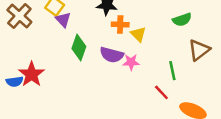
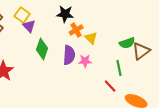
green semicircle: (182, 20) -> (127, 43), moved
orange cross: (120, 24) -> (76, 30), turned -32
purple semicircle: (112, 55) -> (69, 55), turned -102

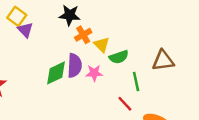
green semicircle: (127, 43) -> (119, 57), moved
green diamond: (42, 49) -> (56, 73), moved, turned 45
brown triangle: (141, 51) -> (163, 61), turned 30

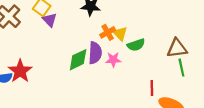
orange cross: (83, 35) -> (108, 32), moved
green line: (136, 82) -> (181, 68), moved
red line: (125, 104) -> (152, 88), moved, turned 42

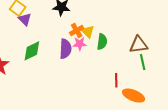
green semicircle: (136, 45) -> (102, 42), turned -63
green diamond: (78, 60) -> (32, 51), moved
pink star: (113, 60) -> (80, 44), moved

